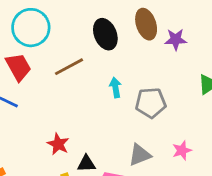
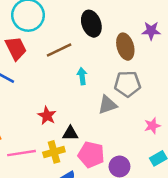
brown ellipse: (146, 24) -> (125, 47), moved
cyan arrow: (115, 88) -> (82, 76), moved
gray triangle: (140, 155) -> (107, 105), moved

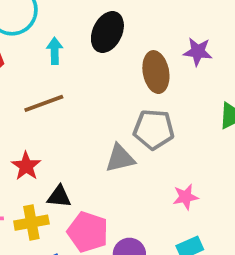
black ellipse: (91, 24) -> (107, 32), turned 40
brown line: (59, 50) -> (44, 103), moved
cyan arrow: (82, 76) -> (55, 51), moved

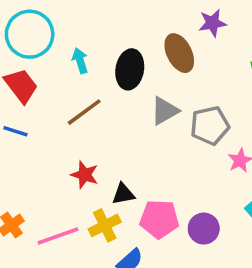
black ellipse: (107, 32) -> (130, 69), moved
gray pentagon: (154, 129) -> (210, 126), moved
gray triangle: (120, 158) -> (165, 111), moved

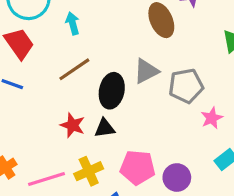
black ellipse: (130, 69) -> (112, 91), moved
black triangle: (123, 194) -> (105, 128), moved

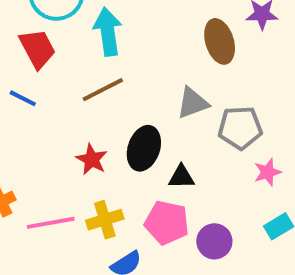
cyan arrow: (73, 23) -> (108, 32), size x1.6
black ellipse: (112, 91) -> (144, 148), moved
black triangle: (105, 128) -> (181, 177), moved

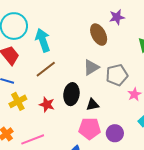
yellow cross: (105, 220) -> (18, 101), moved

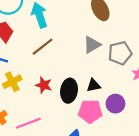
black ellipse: (71, 94) -> (69, 91), moved
purple circle: (115, 133) -> (115, 104), moved

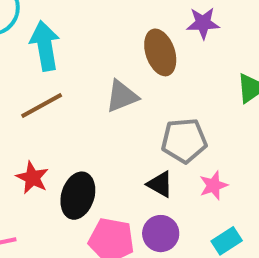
gray triangle: (92, 45) -> (122, 96), moved
black triangle: (94, 85) -> (160, 184), moved, turned 32

